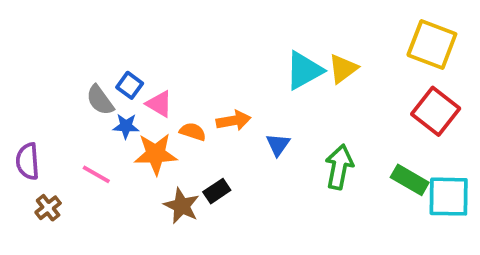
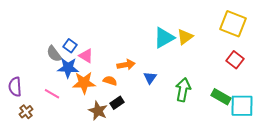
red square: (436, 111) -> (235, 60), size x0.7
blue star: (126, 126) -> (68, 68), size x1.5
orange semicircle: (193, 132) -> (110, 81), moved

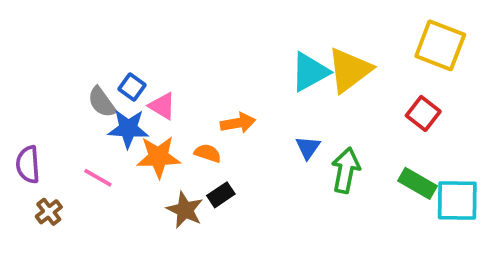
yellow triangle: (185, 37) -> (349, 70), size x1.5
red square: (235, 60) -> (423, 113), moved
blue triangle: (150, 78) -> (308, 147), moved

